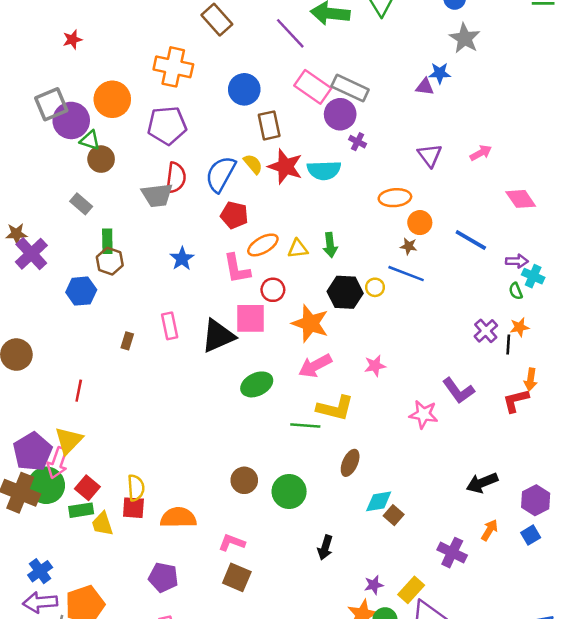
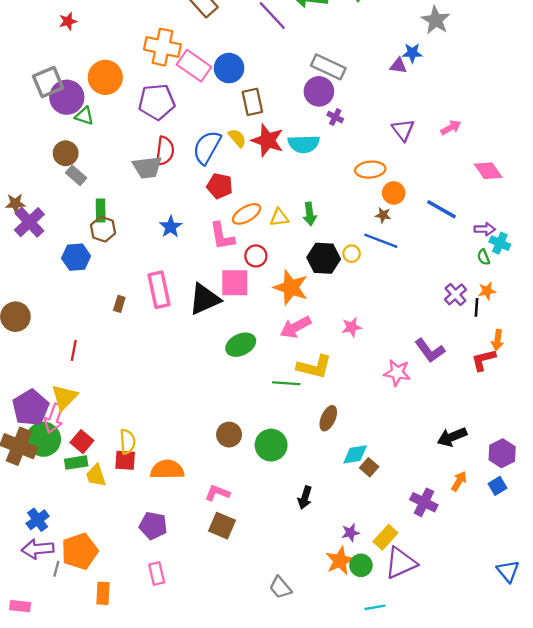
pink rectangle: (313, 87) -> (194, 66), moved
brown circle: (101, 159) -> (66, 153), moved
pink rectangle: (170, 326) -> (159, 290), size x1.4

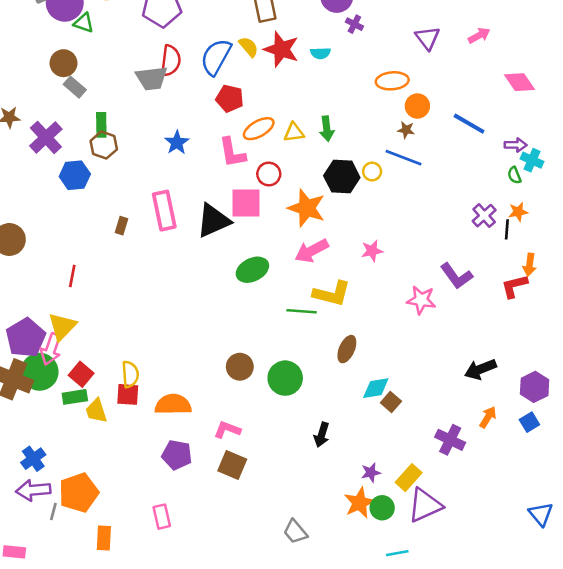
cyan semicircle: (304, 144) -> (320, 53), size x0.6
purple cross: (29, 222) -> (46, 137), moved
purple pentagon: (153, 526) -> (177, 455), moved

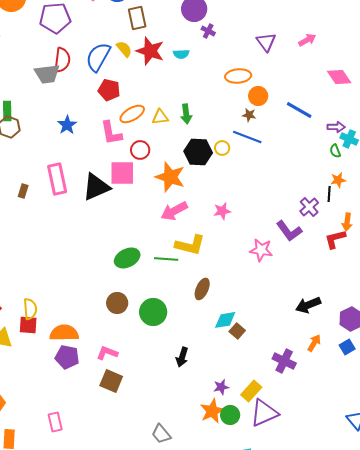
purple cross: (484, 216) -> (309, 207), moved
green ellipse: (252, 270) -> (127, 258), moved
purple pentagon: (177, 455) -> (67, 357), moved

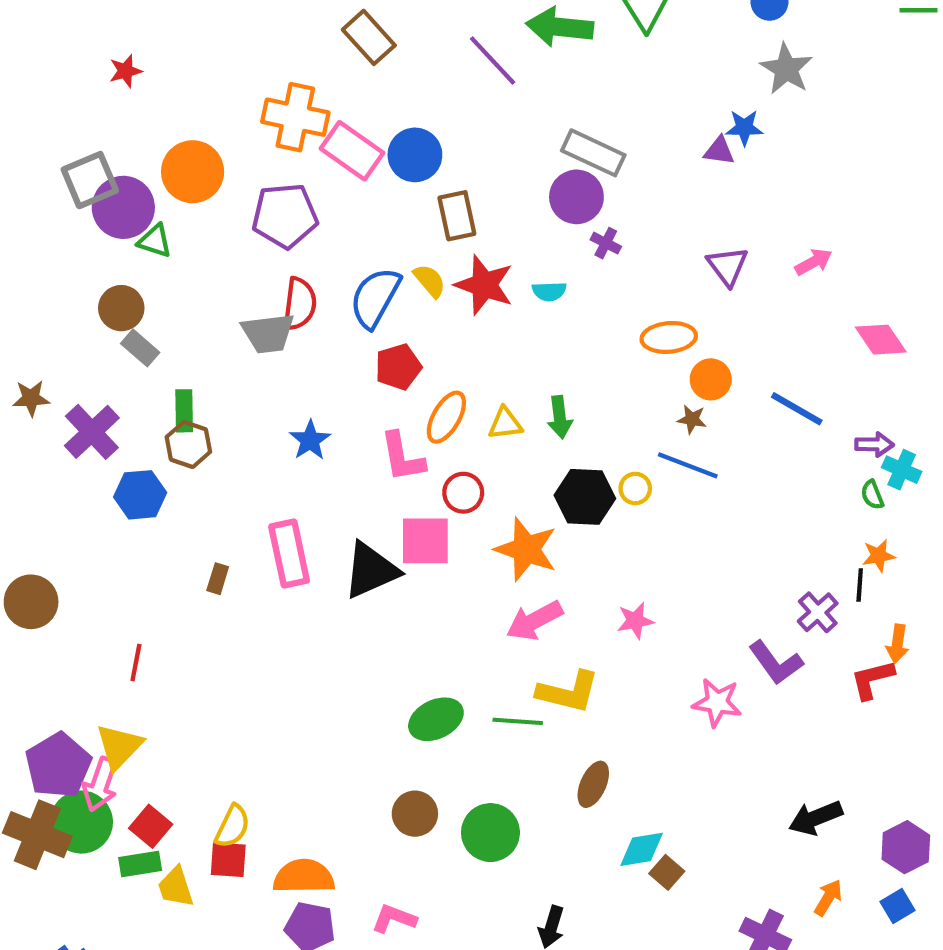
red pentagon: (109, 90) -> (398, 367), turned -30
orange ellipse: (132, 114) -> (446, 417), turned -30
yellow semicircle: (30, 309) -> (232, 826), turned 30

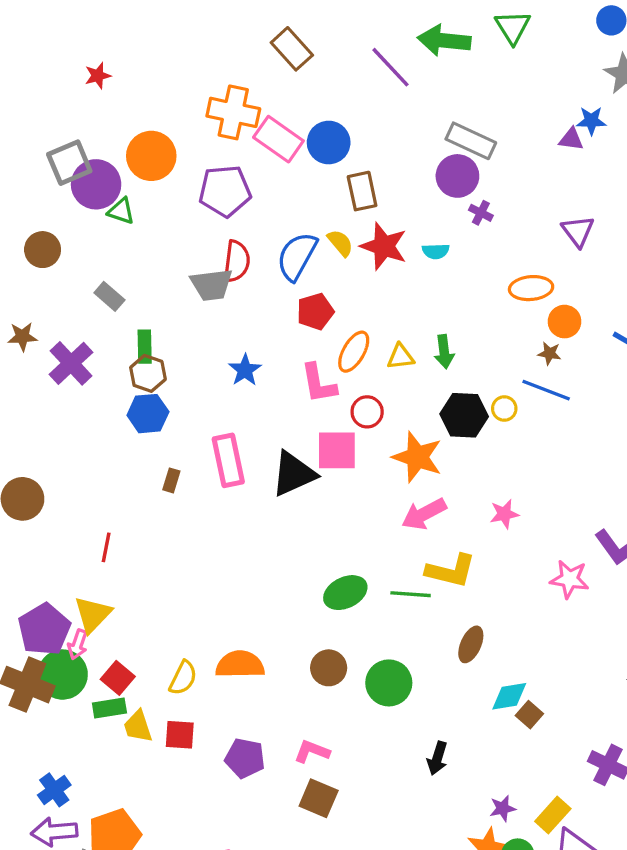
brown circle: (121, 308) -> (43, 250), moved
blue hexagon: (140, 495) -> (148, 414), moved
pink arrow: (100, 784) -> (78, 644), size x0.7
red square: (228, 860) -> (180, 735), moved
orange semicircle: (304, 877) -> (240, 664), moved

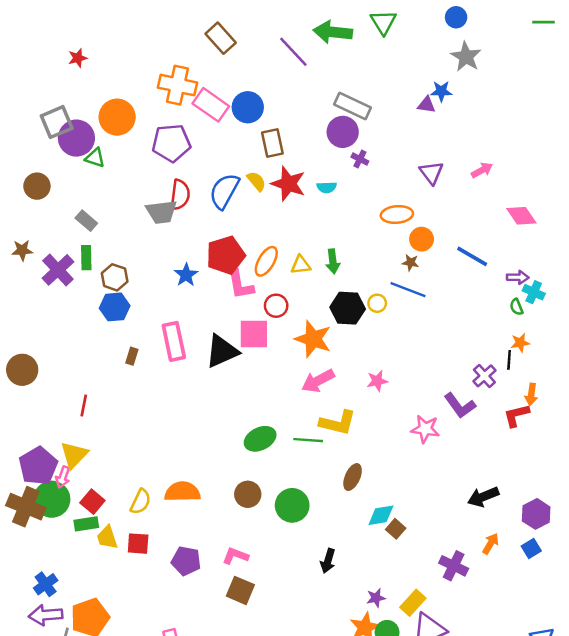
red pentagon: (315, 311) -> (226, 255), moved, size x1.4
green rectangle: (145, 347) -> (86, 258), moved

